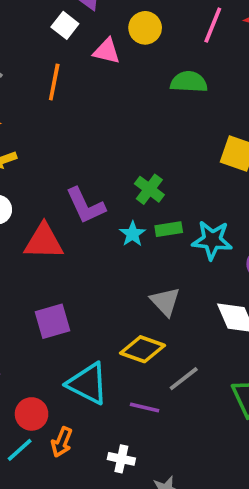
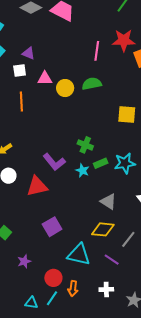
white square: (65, 25) -> (20, 70), turned -32
yellow circle: (145, 28) -> (65, 88), moved
purple line: (145, 407) -> (112, 260), turned 35

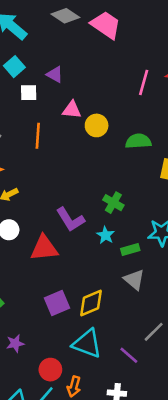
white square: (20, 70) -> (29, 93), moved
green semicircle: (92, 84) -> (138, 141), moved
green rectangle: (101, 163) -> (130, 250), moved
yellow diamond: (103, 229) -> (91, 303), moved, turned -35

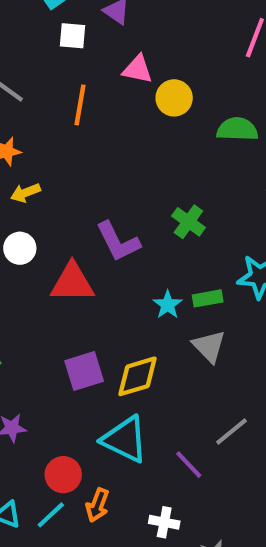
cyan star: (105, 235) -> (168, 305), moved

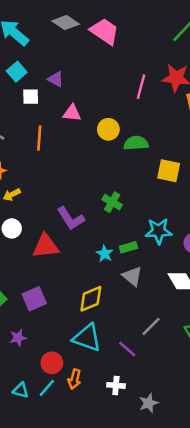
yellow circle: (174, 98) -> (108, 129), moved
purple square: (84, 371) -> (34, 299), moved

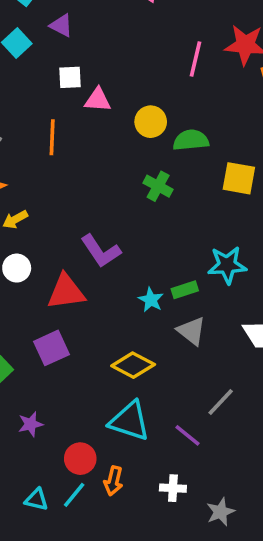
purple triangle: (56, 79) -> (61, 25), moved
white square: (31, 97) -> (70, 77), moved
green cross: (112, 202) -> (158, 186), moved
purple square: (34, 299) -> (52, 348), moved
yellow diamond: (91, 299) -> (133, 365), turned 52

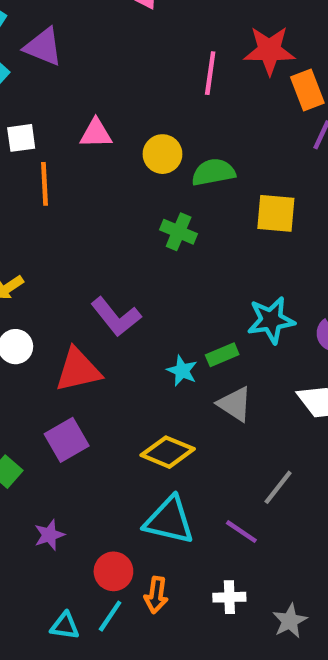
purple triangle: (61, 25) -> (43, 47), size x1.4
white square: (70, 77) -> (21, 138), moved

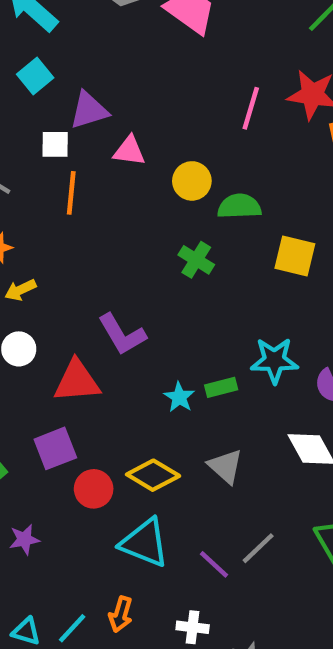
purple triangle: (43, 47) -> (89, 110), moved, turned -48
gray triangle: (235, 404) -> (225, 466), moved
gray line: (278, 487) -> (258, 548), moved
red circle: (113, 571) -> (94, 489), moved

